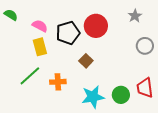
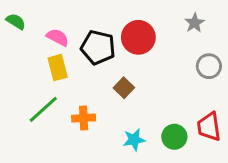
black pentagon: (68, 33) -> (98, 47), turned 30
cyan star: (93, 97) -> (134, 140), size x0.7

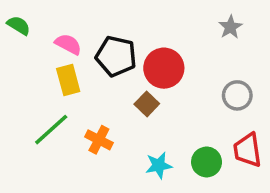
red circle: (138, 37) -> (164, 68), moved
gray circle: (209, 66) -> (237, 95), moved
orange cross: (84, 118) -> (99, 140), turned 30

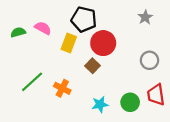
green semicircle: (19, 25) -> (18, 32), moved, turned -48
black pentagon: (116, 56) -> (84, 19), moved
yellow rectangle: (68, 80) -> (69, 43), moved, turned 36

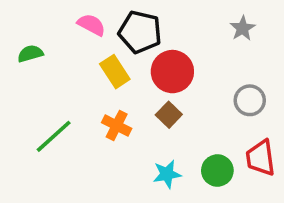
pink semicircle: (43, 28) -> (91, 25), moved
yellow rectangle: (69, 43) -> (115, 72), turned -54
brown square: (92, 66) -> (169, 115), moved
orange cross: (62, 88) -> (117, 126), moved

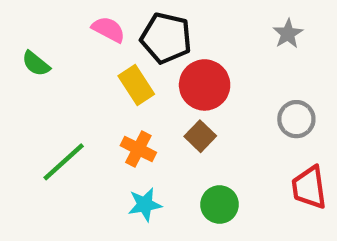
green semicircle: (30, 54) -> (36, 64), turned -125
green circle: (217, 171) -> (220, 205), moved
cyan star: (167, 174) -> (145, 205), moved

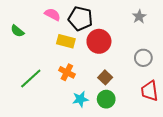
yellow rectangle: (136, 85) -> (66, 41), turned -42
brown square: (200, 136) -> (105, 77), moved
cyan star: (145, 205) -> (80, 99), moved

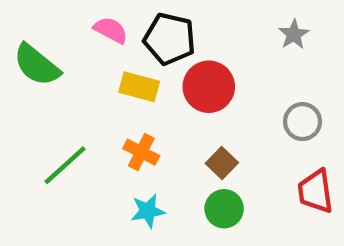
green semicircle: (17, 31) -> (37, 65), size x1.6
cyan star: (80, 99) -> (148, 211), moved

